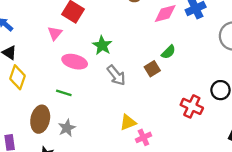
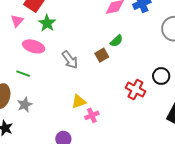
green star: (102, 45) -> (47, 23), moved

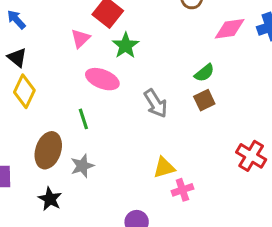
green semicircle: (116, 41) -> (204, 73), moved
green line: (23, 74) -> (83, 119), turned 48

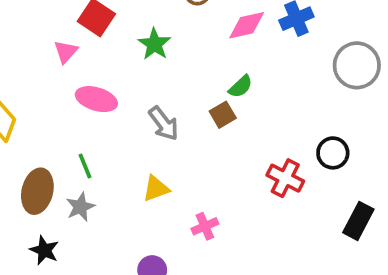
green star: (126, 46) -> (154, 44), moved
green semicircle: (204, 73) -> (241, 87), moved
green line: (83, 119) -> (85, 166), moved
yellow triangle: (164, 168) -> (156, 188), moved

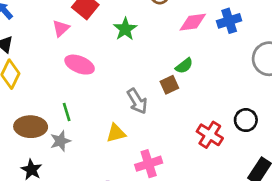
gray arrow: (164, 123) -> (137, 101), moved
brown ellipse: (37, 191) -> (31, 127), turned 72
pink cross: (205, 226) -> (149, 164), size x1.4

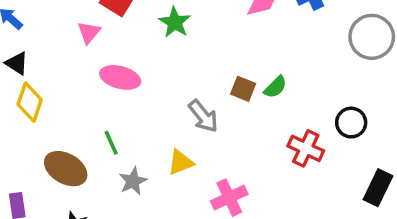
green semicircle: (184, 66) -> (275, 87), moved
brown square: (169, 85) -> (243, 89), turned -36
brown ellipse: (31, 127) -> (66, 169), turned 36
gray star: (60, 141) -> (133, 181), moved

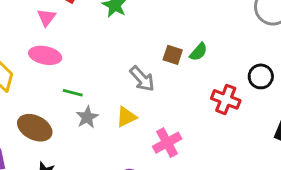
pink ellipse: (120, 77) -> (45, 55), moved
green line: (111, 143) -> (73, 93), moved, turned -48
gray star: (133, 181) -> (87, 117), moved

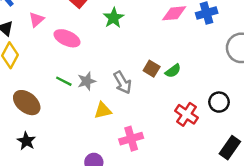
pink triangle: (46, 18) -> (36, 19), moved
pink ellipse: (45, 55) -> (67, 38), moved
gray star: (87, 117) -> (87, 81), moved

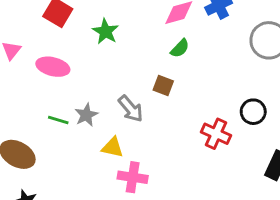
green semicircle: (173, 71) -> (180, 48), moved
yellow triangle: (103, 110) -> (113, 147), turned 36
pink cross: (131, 139) -> (133, 177), moved, turned 35

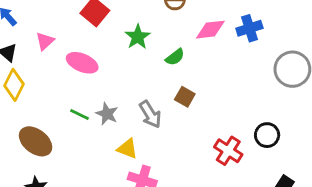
green semicircle: (180, 48) -> (175, 57), moved
gray star: (86, 115) -> (107, 114), turned -30

